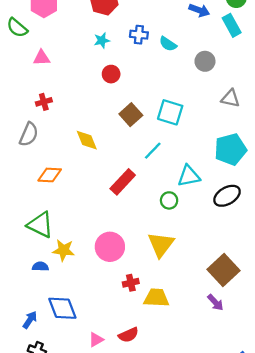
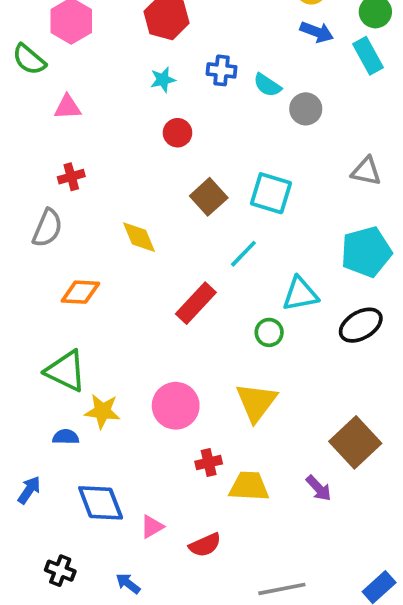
gray circle: (205, 61) -> (306, 109), moved
purple arrow: (215, 302) -> (319, 488), moved
blue arrow: (30, 320) -> (29, 490), moved
pink triangle: (96, 340) -> (152, 527), moved

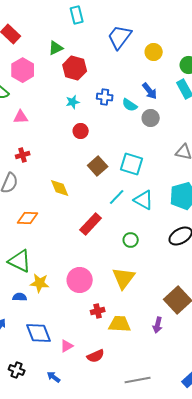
blue arrow: (317, 32) -> (150, 91), moved, turned 30
cyan triangle: (300, 294) -> (144, 200), moved, turned 40
purple arrow: (319, 488) -> (158, 325), turned 56

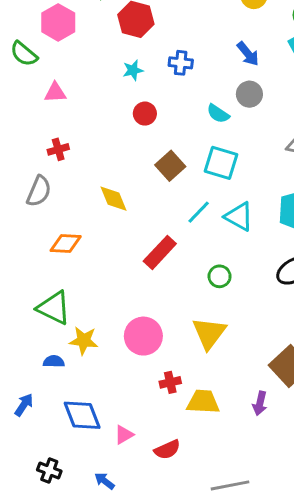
cyan semicircle: (130, 105) -> (218, 114), moved

